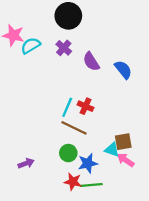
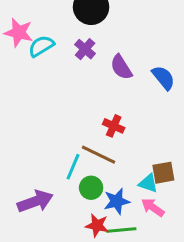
cyan line: (67, 107) -> (73, 167), moved
pink arrow: (126, 160) -> (153, 207), moved
purple arrow: (26, 163) -> (35, 201), size x1.6

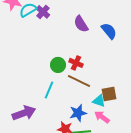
purple cross: (85, 49) -> (43, 12), moved
brown line: (99, 155) -> (79, 81), moved
green circle: (91, 188) -> (58, 65), moved

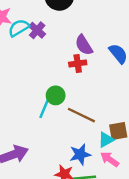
red cross: (76, 63) -> (78, 63), moved, turned -32
cyan line: (49, 90) -> (45, 108), moved
cyan triangle: (99, 101) -> (106, 140), turned -48

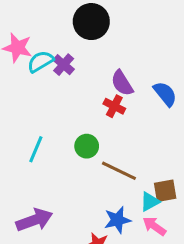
red cross: (78, 63) -> (114, 106), turned 35
cyan line: (45, 108) -> (36, 149), moved

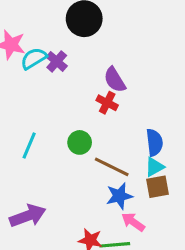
blue semicircle: (165, 94) -> (154, 142), moved, turned 32
cyan triangle: (150, 202) -> (154, 167), moved
blue star: (117, 220) -> (119, 196), moved
pink arrow: (154, 226) -> (133, 222), moved

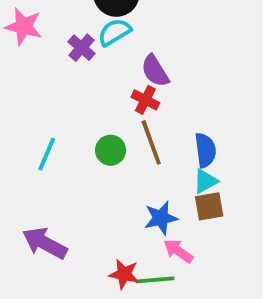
cyan semicircle: (34, 58) -> (114, 32), moved
brown line: (112, 167) -> (151, 142), moved, turned 44
purple arrow: (28, 216) -> (45, 243), turned -132

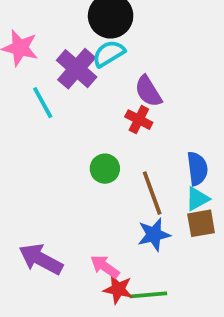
purple cross: (82, 48) -> (77, 69), size x1.5
brown line: (151, 142) -> (152, 193), moved
cyan line: (47, 154) -> (43, 103), moved, turned -52
pink arrow: (178, 251) -> (105, 267), moved

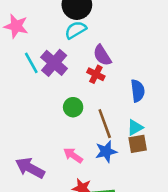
purple cross: (77, 69) -> (54, 63), moved
blue semicircle: (197, 169) -> (138, 91), moved
pink arrow: (105, 267) -> (73, 155), moved

